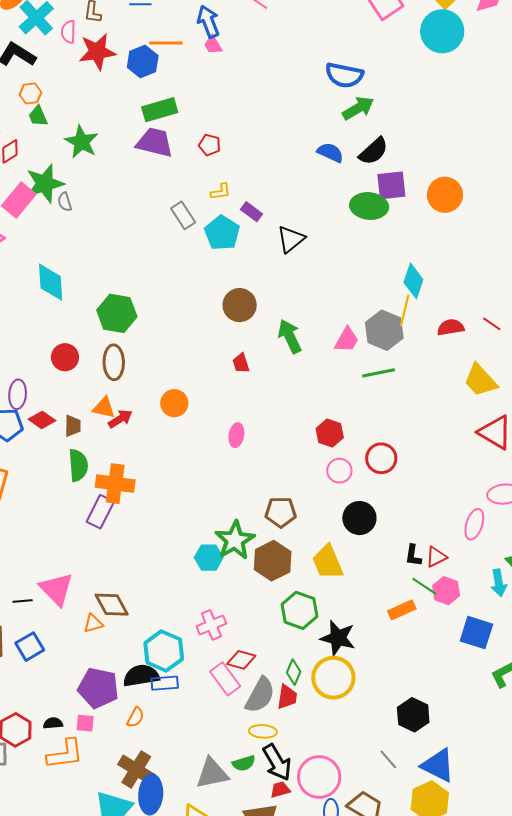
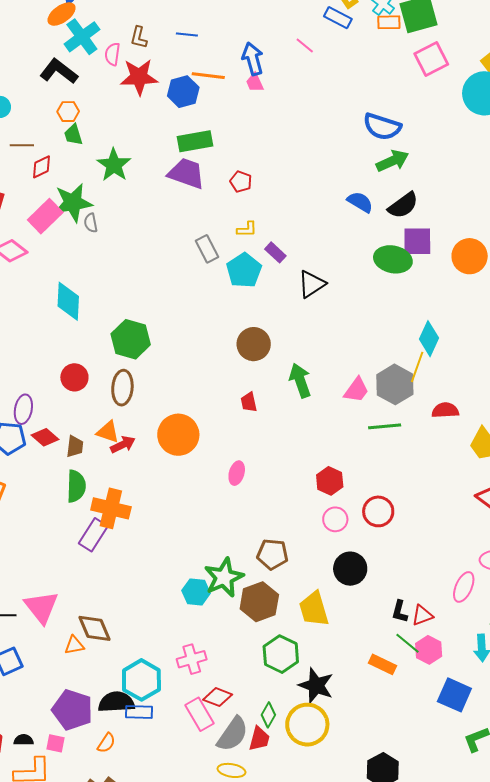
red semicircle: (451, 327) -> (445, 410), moved
orange circle: (174, 403) -> (178, 435), size x1.5
orange rectangle: (402, 610) -> (383, 664), turned 44

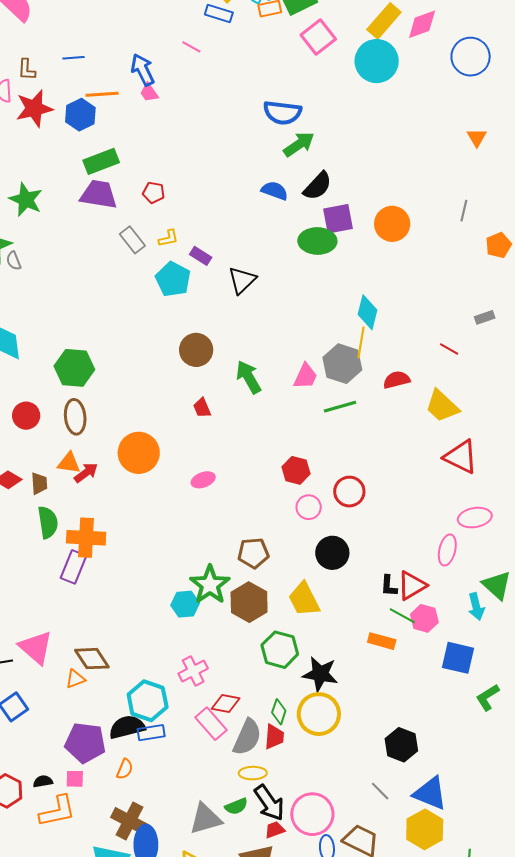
gray rectangle: (207, 249) -> (132, 240), moved
pink ellipse: (237, 473) -> (203, 480), turned 65
red triangle: (422, 615) -> (412, 586), size x1.4

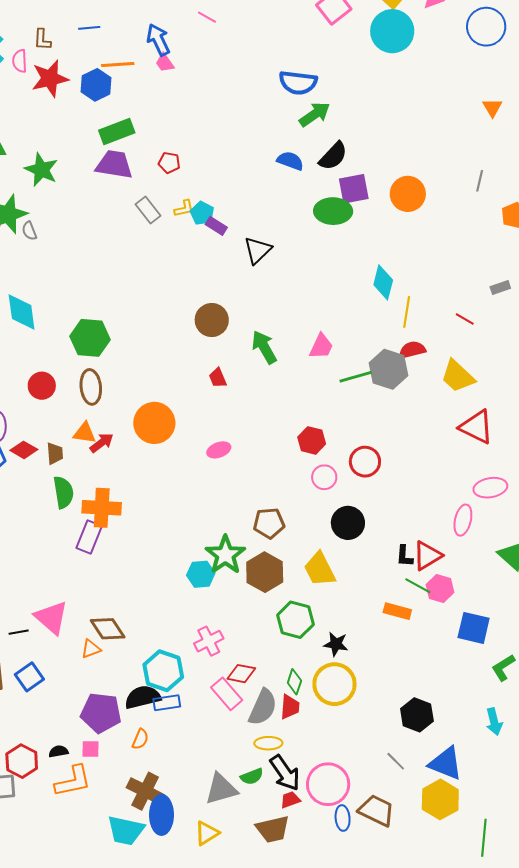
cyan pentagon: (173, 279) -> (202, 213), moved, size x0.7
yellow line: (361, 342) -> (407, 312), moved
gray hexagon: (342, 364) -> (389, 369), moved
cyan arrow: (476, 607) -> (494, 722), moved
black star: (320, 674) -> (336, 644), size x0.7

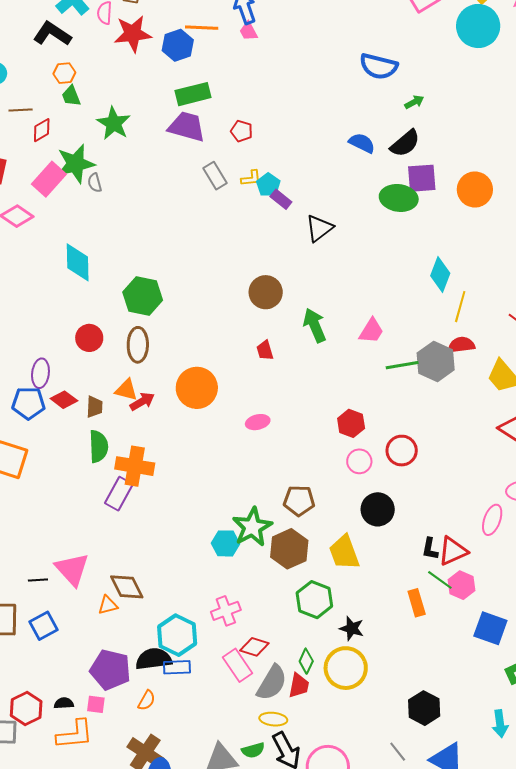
green arrow: (315, 114) -> (414, 102), moved, size x0.6
orange rectangle: (397, 611) -> (417, 603), turned 52

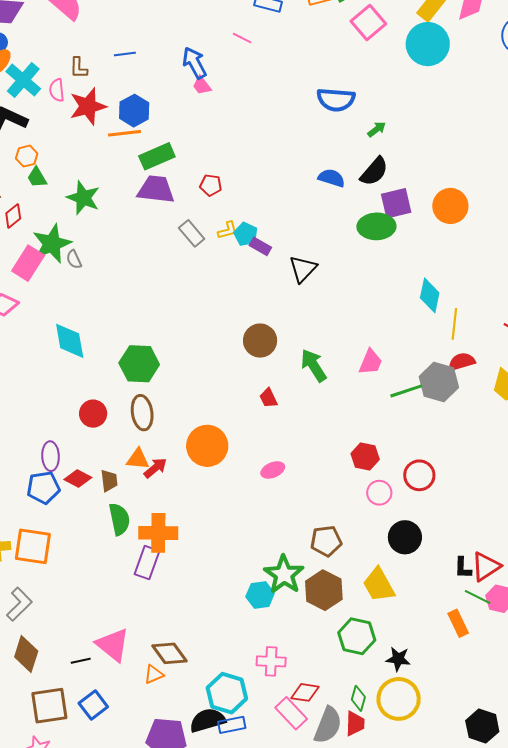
orange line: (202, 28) -> (125, 133), moved
pink cross: (226, 611) -> (271, 661), turned 32

